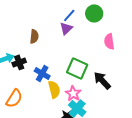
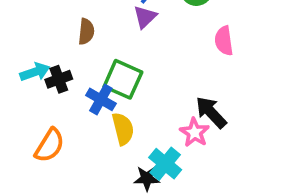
green square: (77, 68) -> (123, 79), moved
pink star: (73, 93) -> (195, 132), moved

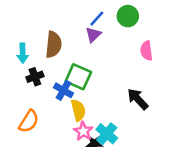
brown semicircle: (86, 32) -> (54, 45), size x1.5
cyan arrow: (35, 72) -> (23, 53), moved, turned 108
pink star: (195, 132) -> (83, 131), moved

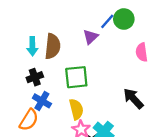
blue line: (97, 19) -> (107, 21), moved
cyan arrow: (23, 53) -> (32, 46), moved
green square: (78, 77) -> (76, 77), turned -30
blue cross: (63, 90) -> (42, 101), moved

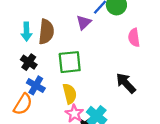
black cross: (35, 77) -> (29, 62), turned -35

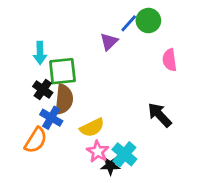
brown semicircle: (46, 32) -> (64, 99), moved
green square: (70, 62) -> (62, 71), moved
yellow semicircle: (70, 94) -> (92, 128), turned 78

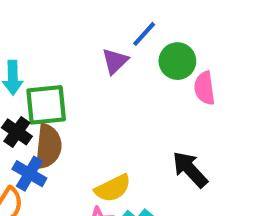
green circle: (148, 21) -> (177, 61), moved
yellow semicircle: (92, 128) -> (113, 188), moved

